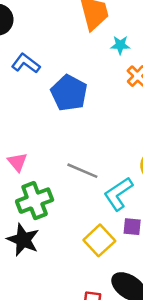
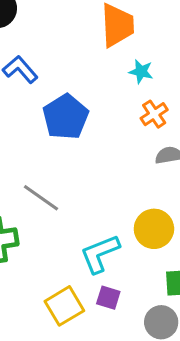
gray line: (82, 171) -> (41, 198), moved

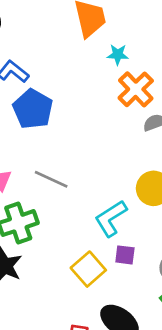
orange cross: (154, 114) -> (136, 89), size x1.5
blue pentagon: (66, 117) -> (33, 109), moved

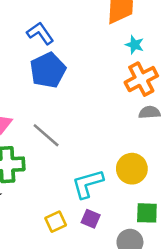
yellow square: (88, 269) -> (56, 222), size x0.7

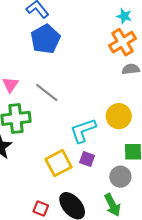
cyan star: (134, 45) -> (124, 16), moved
yellow square: (56, 222) -> (58, 163), size x1.5

